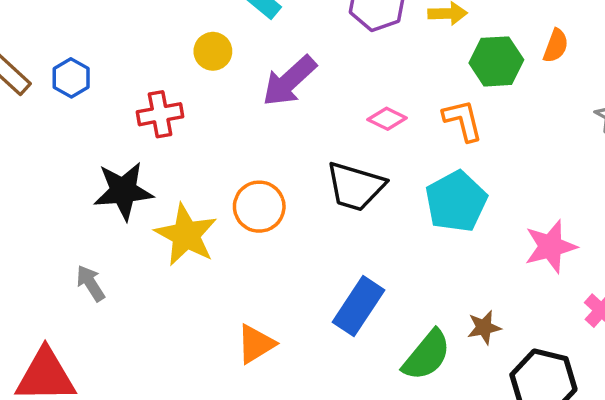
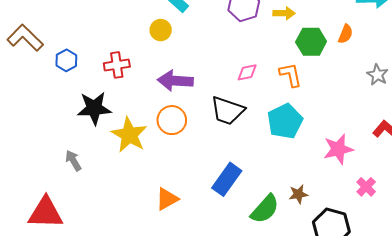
yellow circle: (213, 51) -> (161, 30), moved
blue hexagon: (71, 78) -> (66, 60), moved
purple arrow: (289, 81) -> (175, 81), moved, turned 44
pink diamond: (387, 119) -> (247, 72), turned -40

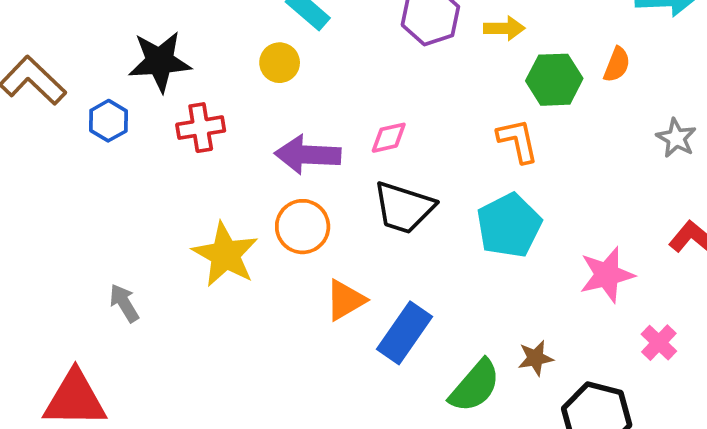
pink diamond: (247, 72) -> (389, 138), moved
black star: (94, 108) -> (160, 61), moved
orange triangle: (167, 199) -> (345, 300), moved

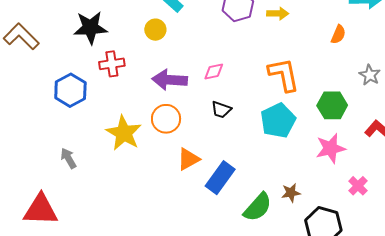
green hexagon: (554, 80) -> (332, 105), moved
blue hexagon: (108, 121) -> (70, 90), moved, size x1.5
orange L-shape: (518, 141) -> (284, 75), size x1.4
black trapezoid: (404, 208) -> (221, 110), size x0.6

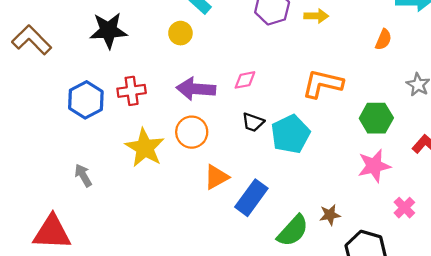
red cross: (112, 64) -> (132, 91), moved
orange L-shape: (284, 75) -> (323, 84), turned -66
cyan pentagon: (278, 121) -> (290, 134), moved

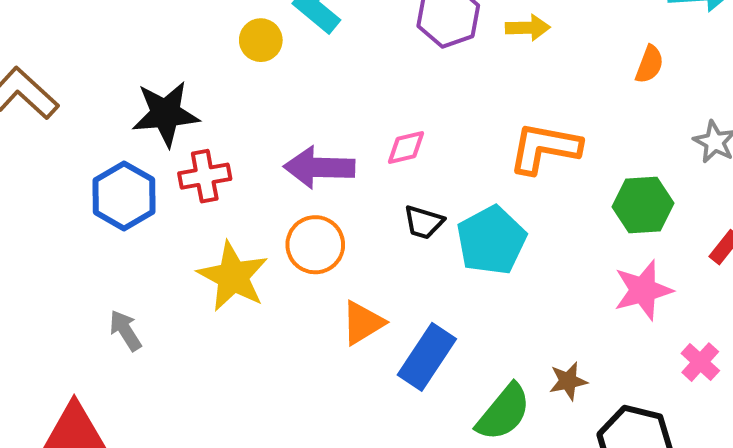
black star: (108, 30) -> (166, 114), moved
yellow circle: (180, 33) -> (261, 40), moved

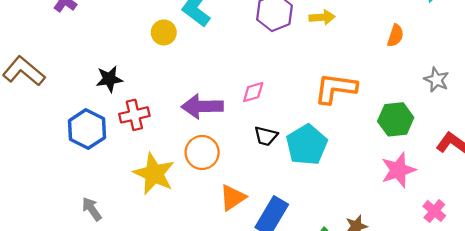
black star: (166, 114) -> (109, 79), size x0.7

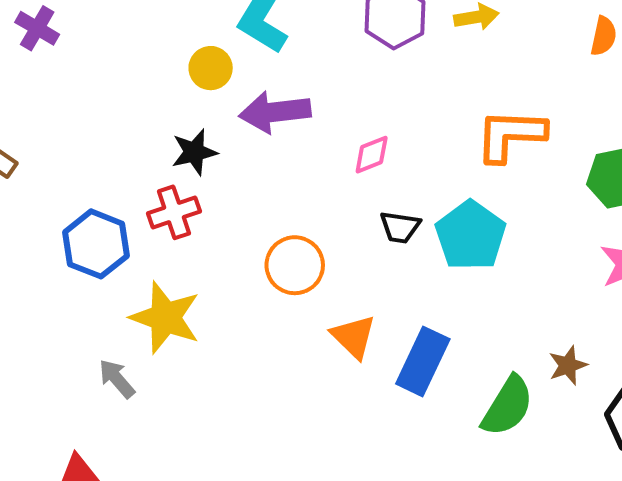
black star: (109, 79) -> (194, 152), moved
purple arrow: (202, 106) -> (275, 112), moved
yellow star: (154, 174) -> (165, 318), moved
orange triangle: (233, 197) -> (354, 337), turned -36

